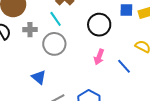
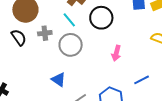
black circle: (99, 25) -> (101, 18), moved
blue line: (124, 66) -> (142, 80), moved, turned -70

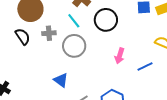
blue line: (142, 80) -> (145, 67), moved

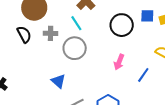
black circle: (106, 20) -> (122, 25), moved
blue line: (145, 67) -> (143, 75), turned -35

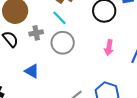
blue triangle: (58, 81) -> (32, 71), moved

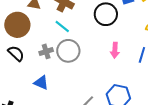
gray cross: (36, 33) -> (46, 51), moved

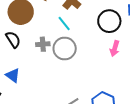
pink arrow: (115, 50) -> (115, 48), moved
blue triangle: (41, 83) -> (13, 75), moved

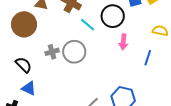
cyan line: (64, 23) -> (88, 25), moved
black semicircle: (13, 39) -> (24, 65), moved

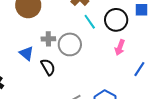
black semicircle: (24, 65) -> (48, 67), moved
blue triangle: (29, 88) -> (26, 53), moved

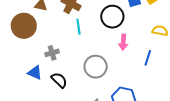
cyan line: (90, 22) -> (78, 27), moved, turned 42
gray circle: (70, 44) -> (96, 67), moved

